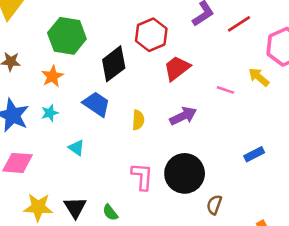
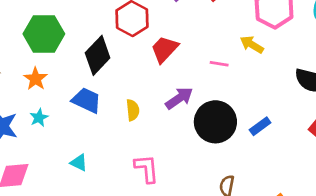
cyan triangle: (76, 148) -> (79, 163), moved
black circle: (185, 173) -> (215, 122), moved

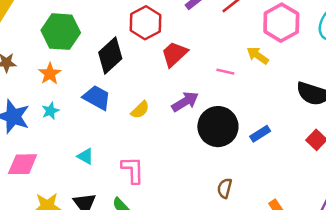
yellow semicircle: (133, 110) -> (140, 110), turned 48
pink L-shape: (147, 169) -> (133, 170), moved

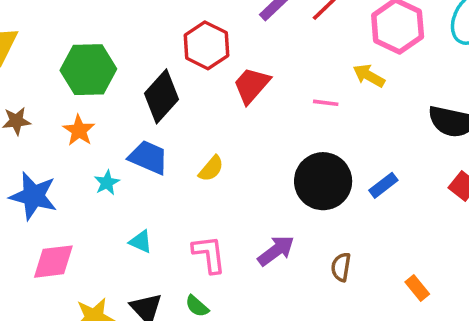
purple arrow: (185, 102) -> (276, 251), moved
cyan star: (50, 111) -> (107, 183), moved

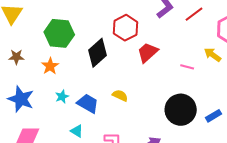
blue trapezoid: (148, 157) -> (88, 103), moved
yellow semicircle: (211, 169) -> (120, 96), turned -112

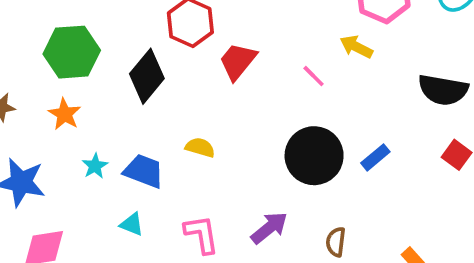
pink line: (187, 67) -> (314, 76), turned 40

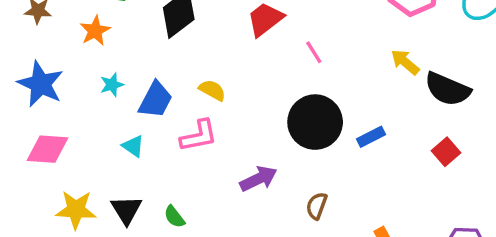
yellow arrow: (356, 47) -> (405, 62), moved
pink line: (314, 76) -> (314, 52), moved
blue trapezoid: (144, 171) -> (156, 100), turned 84
pink L-shape: (202, 234) -> (199, 136), moved, turned 75

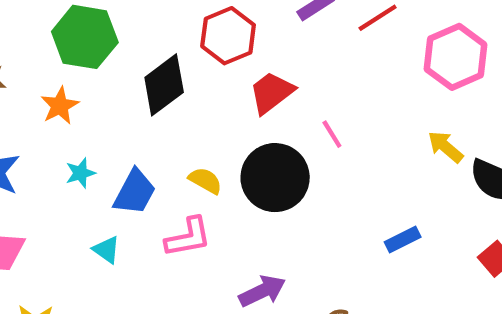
black circle: (315, 122) -> (275, 178), moved

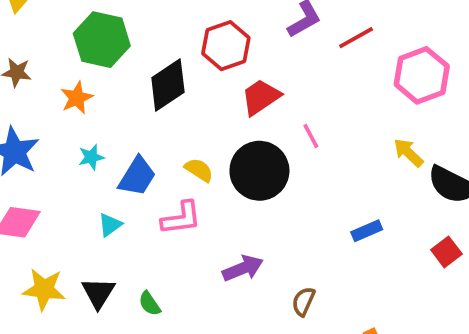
cyan triangle: (107, 250) -> (110, 225), turned 45

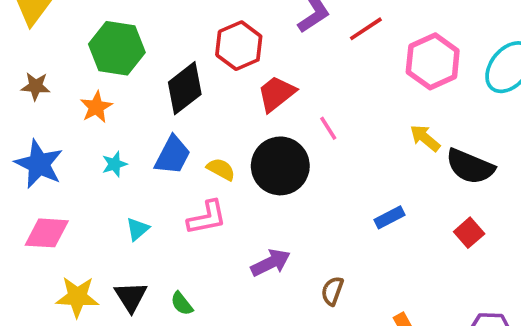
blue trapezoid: (137, 176) -> (173, 155), moved

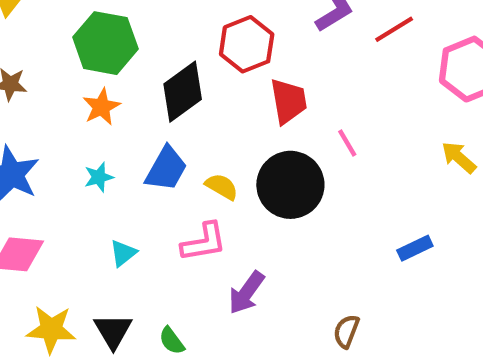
red trapezoid: (276, 94) -> (288, 101), turned 117
orange star: (96, 107) -> (101, 107), moved
purple arrow: (271, 263) -> (246, 293), moved, turned 150

